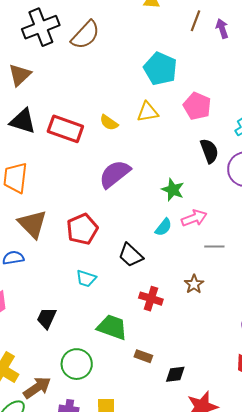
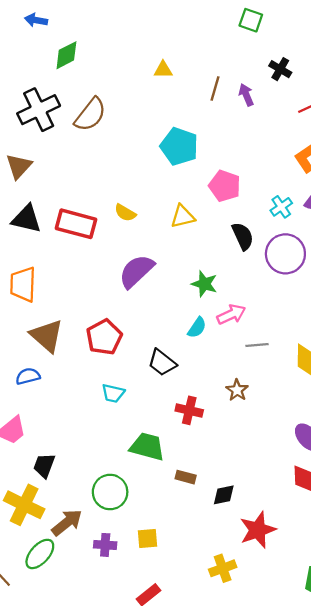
yellow triangle: (148, 112) -> (183, 216), moved
black trapezoid: (47, 318) -> (44, 465), moved

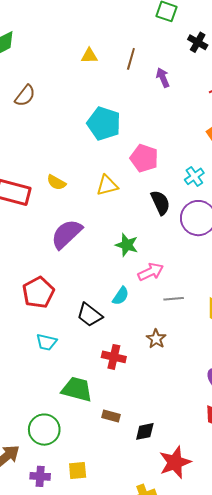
black cross: (280, 69) -> (198, 42), moved
brown line: (215, 88) -> (131, 59), moved
brown semicircle: (90, 115) -> (25, 96), size x0.7
cyan semicircle: (197, 328) -> (121, 296), moved

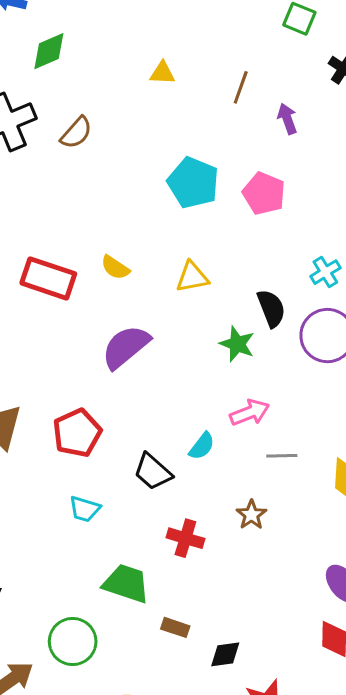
yellow triangle: (89, 56) -> (162, 73), moved
pink pentagon: (144, 158) -> (264, 194), moved
green star: (127, 245) -> (237, 344), moved

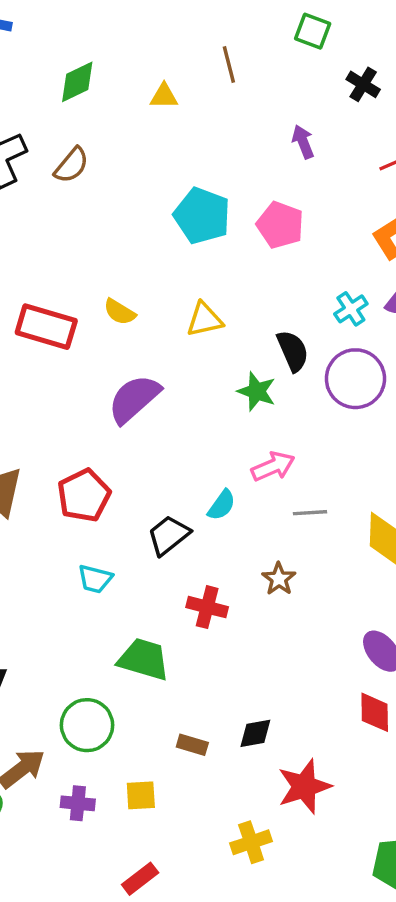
green diamond: (49, 51) -> (77, 82), moved
brown line: (241, 87) -> (229, 64), moved, turned -32
black trapezoid: (153, 472) -> (169, 535), turned 102
brown rectangle: (175, 627) -> (192, 745), moved

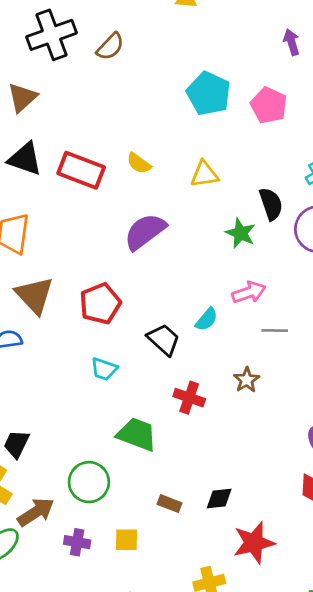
black trapezoid: (169, 535) -> (164, 340), turned 76

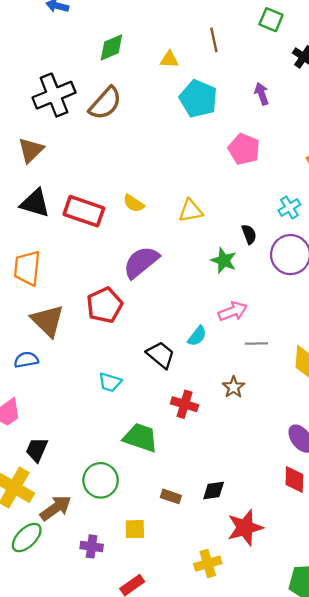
brown semicircle: (110, 47) -> (105, 103), size x1.4
cyan pentagon: (209, 94) -> (198, 99), moved
black semicircle: (271, 204) -> (249, 234), size x0.7
red pentagon: (100, 304) -> (105, 305), moved
purple cross: (77, 542) -> (92, 546), moved

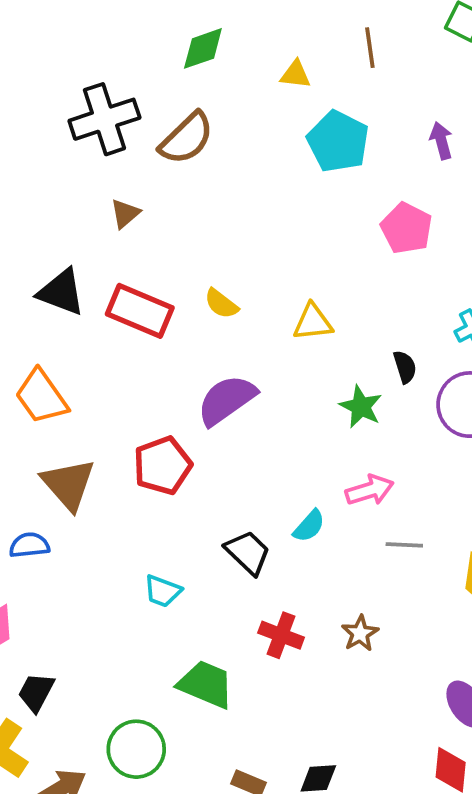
brown triangle: (31, 150) -> (125, 214), moved, size x0.7
orange trapezoid: (27, 268) -> (41, 397), turned -45
brown star: (234, 387) -> (360, 633), moved

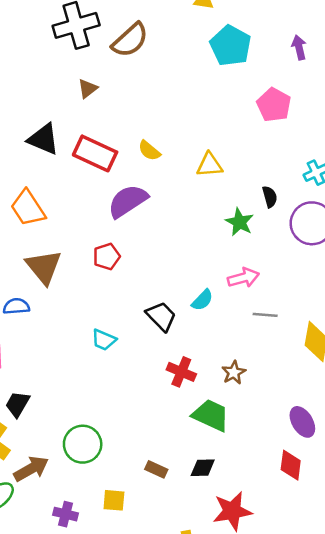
purple semicircle: (227, 400) -> (128, 201), moved
red pentagon: (163, 465) -> (107, 257), size x0.7
green trapezoid: (206, 684) -> (211, 415), moved

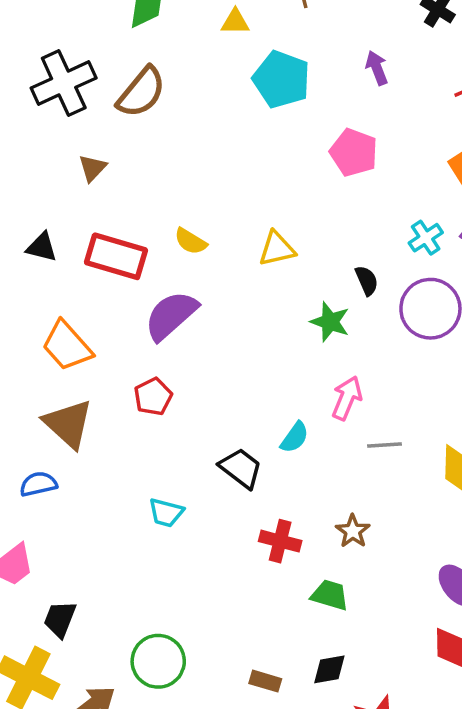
black triangle: (43, 139) -> (42, 247), size x0.7
orange trapezoid: (28, 208) -> (67, 346), moved
pink arrow: (243, 278) -> (347, 398), turned -44
green trapezoid: (211, 415) -> (330, 595), size x0.7

